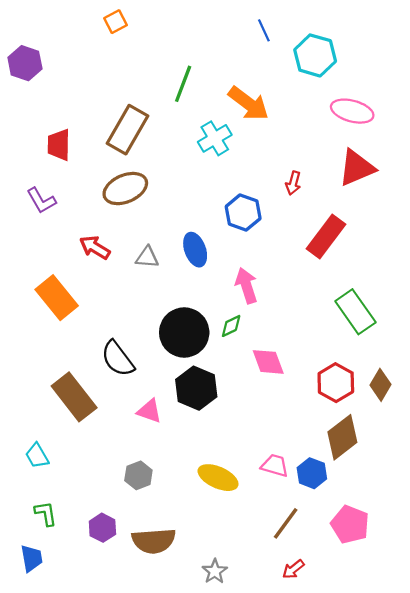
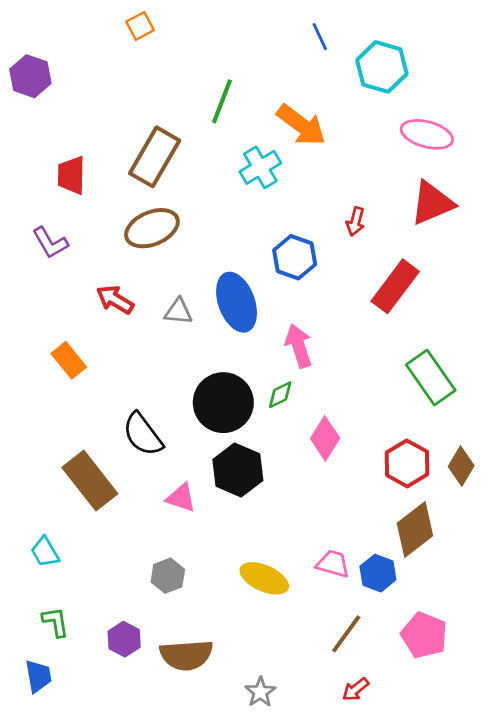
blue ellipse: (195, 250) -> (237, 302), size x1.4
orange rectangle: (57, 298) -> (69, 360), size x0.7
pink diamond: (268, 362) -> (325, 438), turned 52

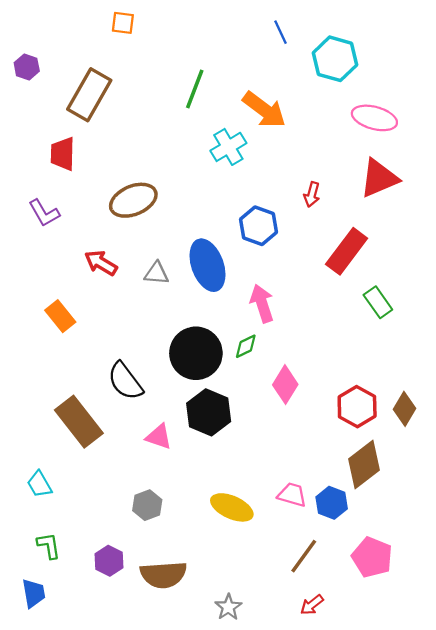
orange square: (140, 26) -> (123, 23), turned 35
purple hexagon: (30, 76) -> (27, 67), size x0.7
brown rectangle: (155, 157) -> (89, 95), moved
green rectangle: (431, 378) -> (378, 302), moved, size x0.7

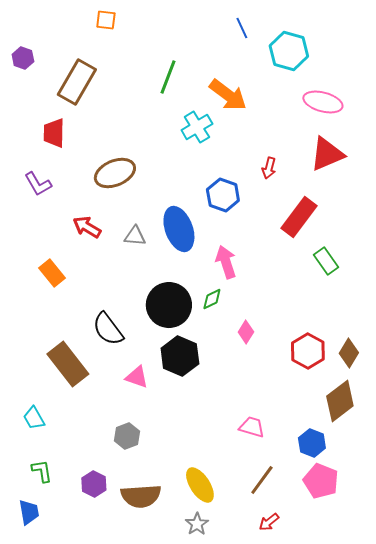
pink diamond: (285, 385) -> (246, 332), size x0.7
brown diamond: (364, 465) -> (340, 401), moved
blue hexagon: (332, 503) -> (312, 443), moved
yellow ellipse: (232, 507) -> (200, 485), moved, turned 33

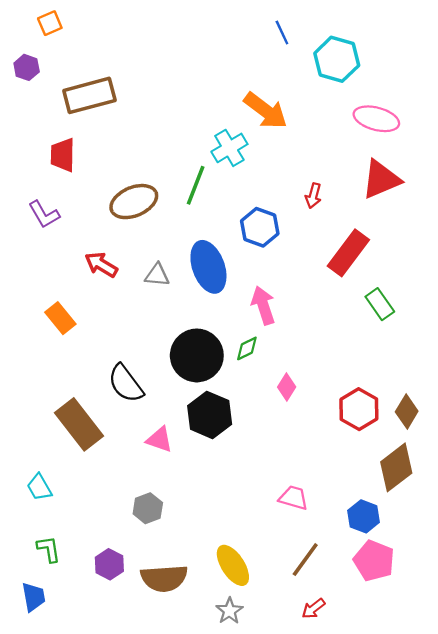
orange square: (106, 20) -> (50, 23), moved, turned -30
green line: (168, 77) -> (196, 185), moved
brown rectangle: (77, 82) -> (89, 95), turned 45

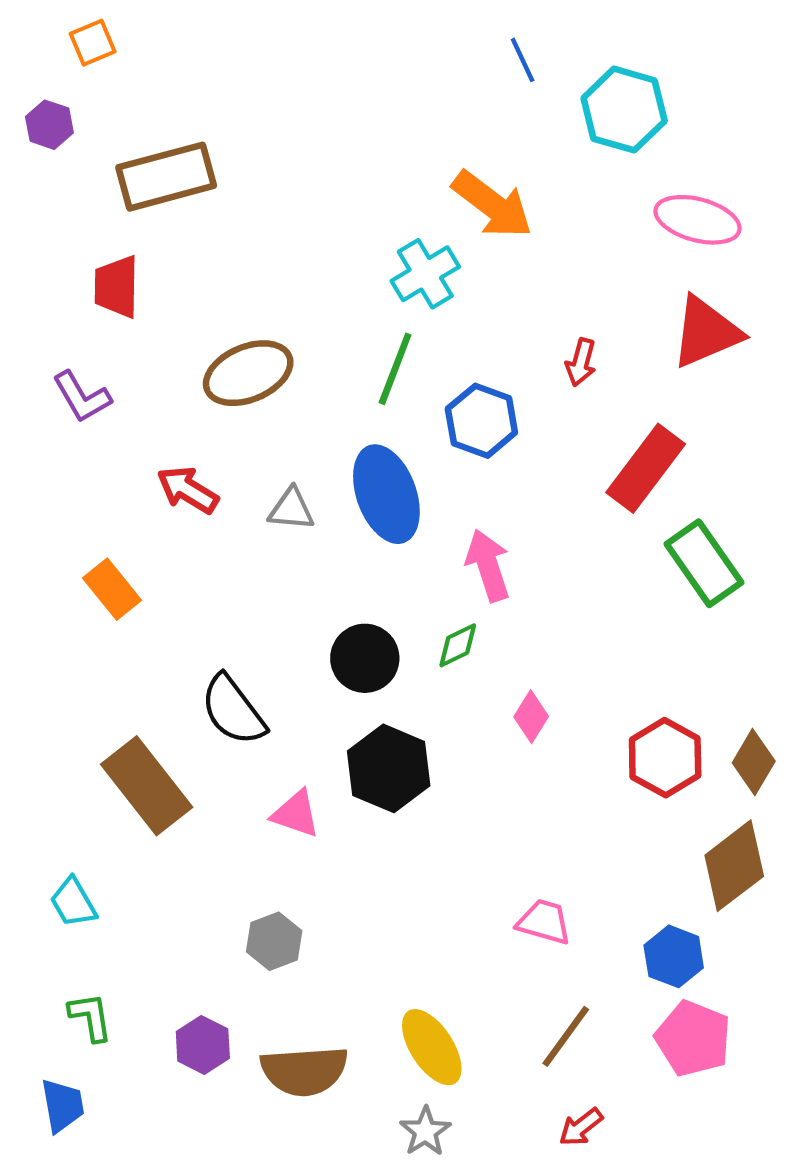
green line: (196, 185) -> (395, 369), moved
green rectangle: (380, 304) -> (704, 563), size x1.4
black circle: (197, 355) -> (365, 658), size x0.7

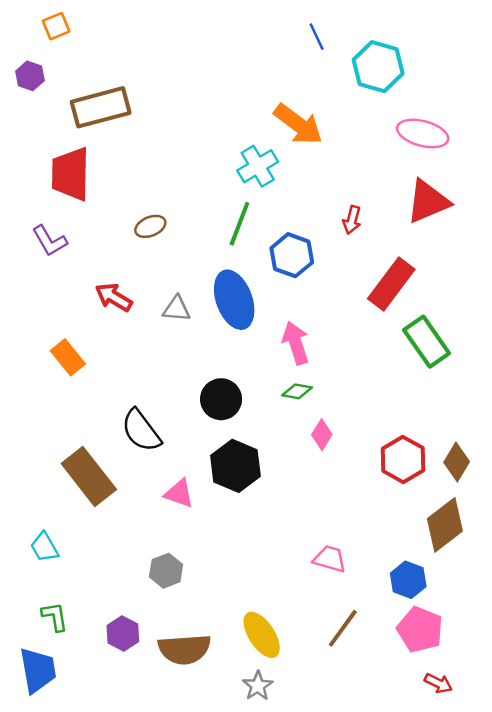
red trapezoid: (116, 287) -> (71, 174), size x1.4
brown ellipse: (248, 373) -> (150, 226), size x0.6
green diamond: (458, 645) -> (297, 391), moved, turned 36
blue trapezoid: (62, 1105) -> (38, 670), size x1.4
red arrow: (581, 1127) -> (438, 683), moved, turned -116

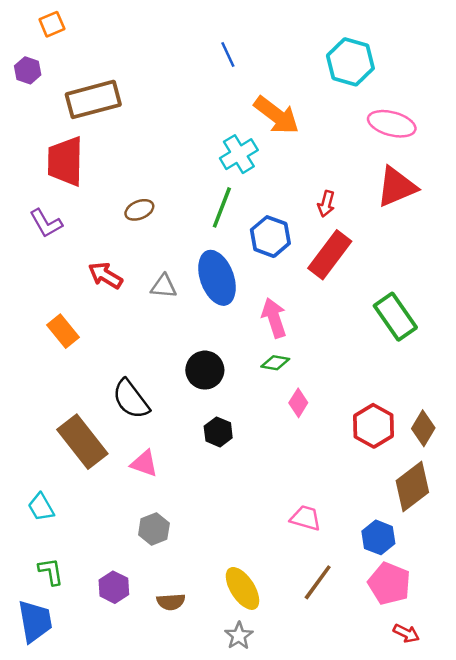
blue line: (317, 37) -> (228, 55), moved
red rectangle: (391, 284) -> (330, 255), moved
black hexagon: (235, 466) -> (218, 432), size x0.6
pink triangle: (179, 493) -> (144, 463), moved
brown semicircle: (184, 649) -> (171, 602), size x0.6

